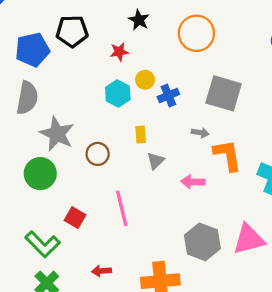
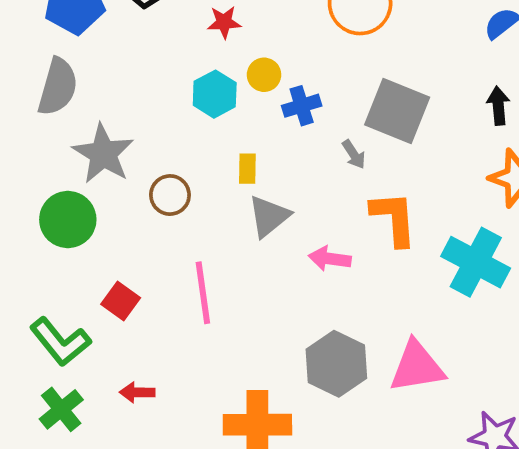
gray arrow: (200, 133) -> (354, 154), moved, turned 42
gray triangle: (156, 161) -> (269, 216), size x1.4
red arrow: (101, 271) -> (137, 392), moved

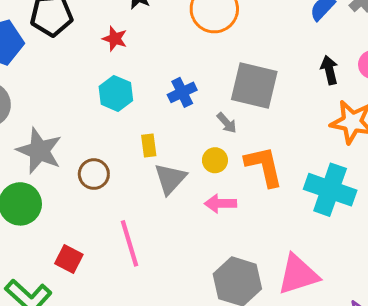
red star: (224, 22) -> (115, 39), turned 30
yellow circle: (264, 75) -> (215, 160), moved

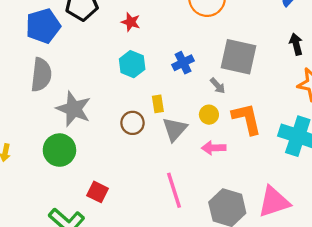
brown circle: (94, 174) -> (132, 123), moved
pink line: (130, 243) -> (174, 190), moved

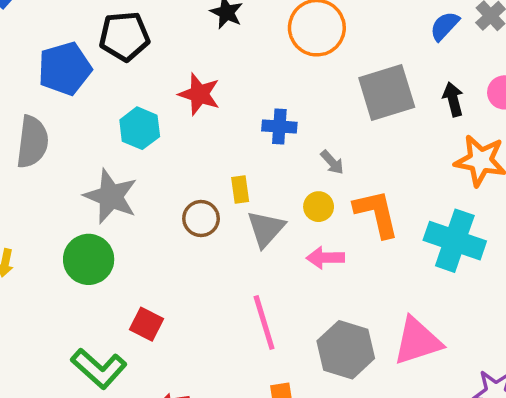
red star: (131, 22) -> (199, 94), moved, size x1.4
gray square: (239, 57) -> (387, 92), moved, turned -30
blue cross: (183, 63) -> (279, 127), turned 30
cyan hexagon: (132, 64) -> (140, 128), moved
gray semicircle: (41, 75) -> (32, 142), moved

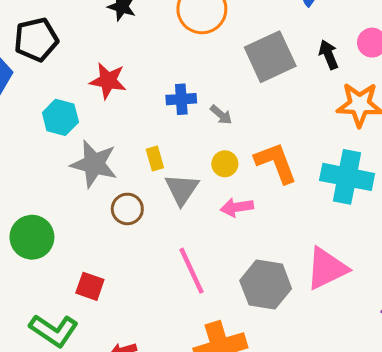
gray arrow: (332, 162) -> (221, 115), moved
gray star: (111, 196) -> (94, 164), moved
brown circle: (201, 219) -> (127, 209), moved

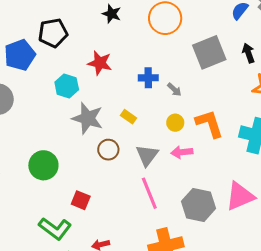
yellow rectangle: (155, 158) -> (129, 117), turned -42
gray triangle: (182, 189) -> (147, 155), moved

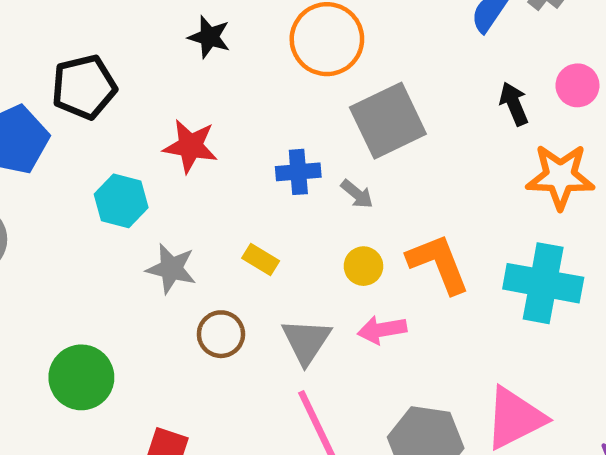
gray square: (209, 52) -> (388, 121), moved
gray star: (88, 118) -> (171, 269), size x0.7

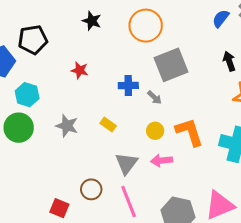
red star: (190, 146) -> (80, 70), size x0.7
cyan hexagon: (121, 201) -> (27, 95), moved
brown circle: (221, 334) -> (91, 189), moved
green circle: (81, 377) -> (19, 128), moved

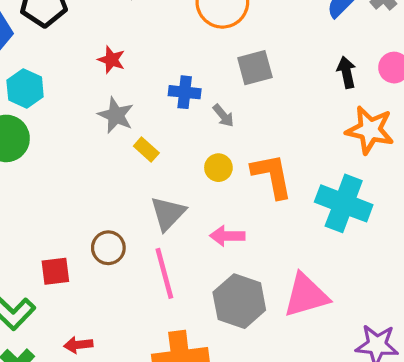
gray square: (171, 65) -> (255, 68), size x0.7
gray star: (67, 126) -> (116, 115), moved
pink arrow: (162, 161) -> (227, 236), moved
red square: (59, 208) -> (55, 271), turned -36

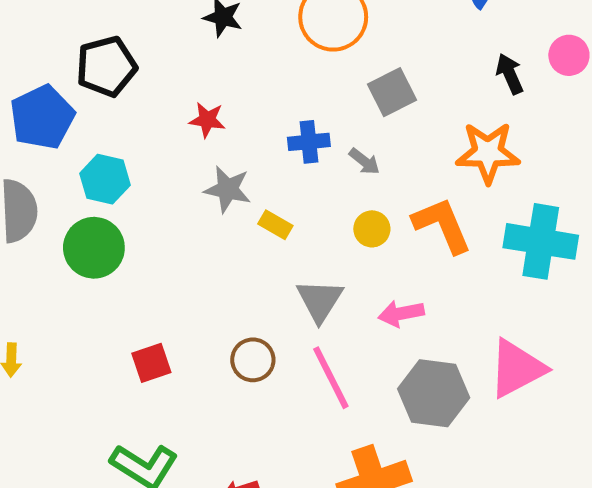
orange star: (370, 130) -> (488, 153), moved
red square: (55, 271) -> (151, 363), moved

